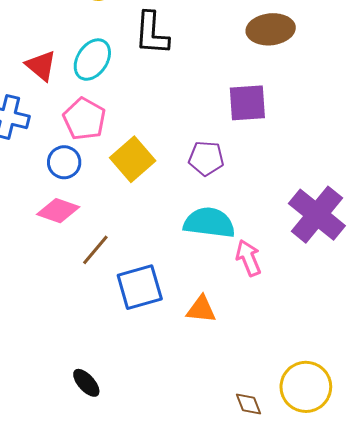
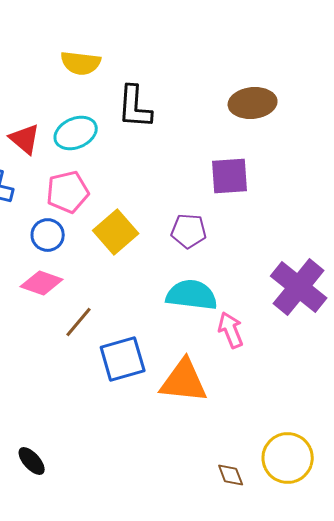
cyan ellipse: (92, 60) -> (76, 133), turned 33
pink pentagon: (84, 119) -> (68, 192), turned 30
orange triangle: (201, 309) -> (184, 381), size x1.6
black ellipse: (86, 383) -> (32, 461), moved

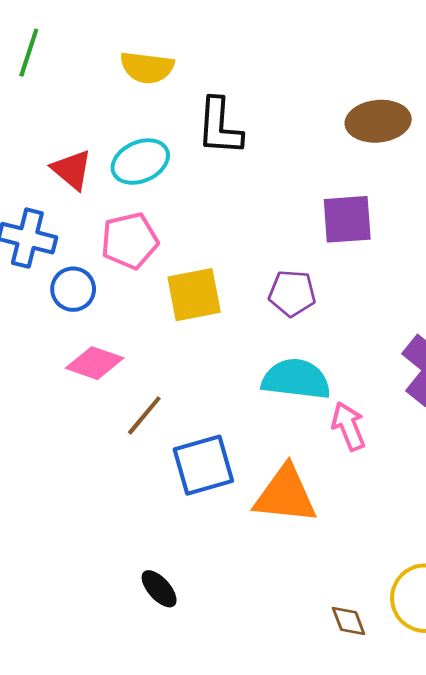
yellow square: (116, 232) -> (194, 295), turned 30
blue circle: (48, 235) -> (73, 289), moved
black ellipse: (32, 461) -> (159, 589), moved

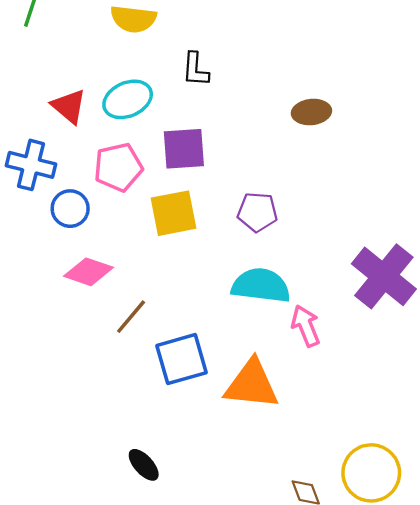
brown ellipse: (378, 121) -> (311, 112), moved, size x0.7
black L-shape: (220, 127) -> (195, 69), size x0.7
purple square: (347, 219) -> (184, 149), moved

